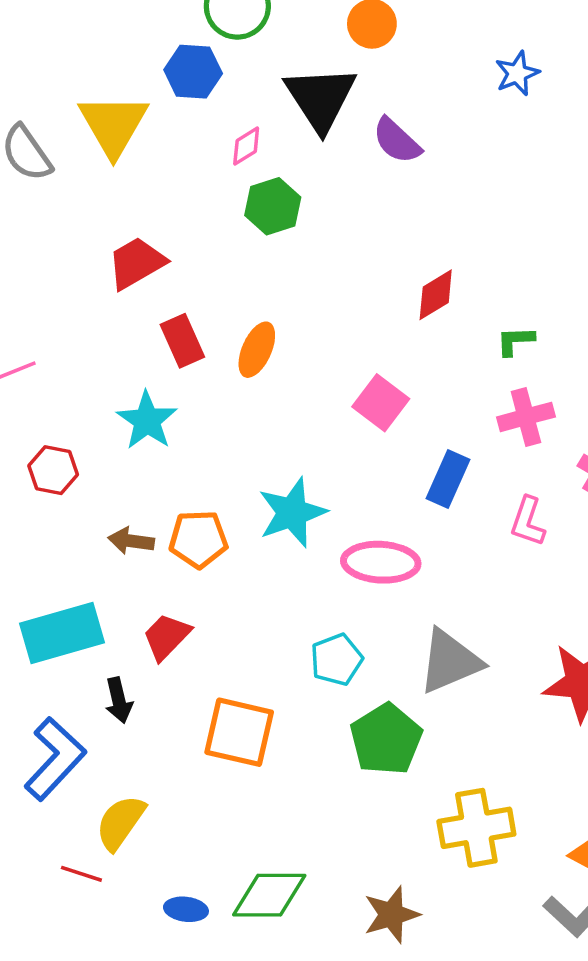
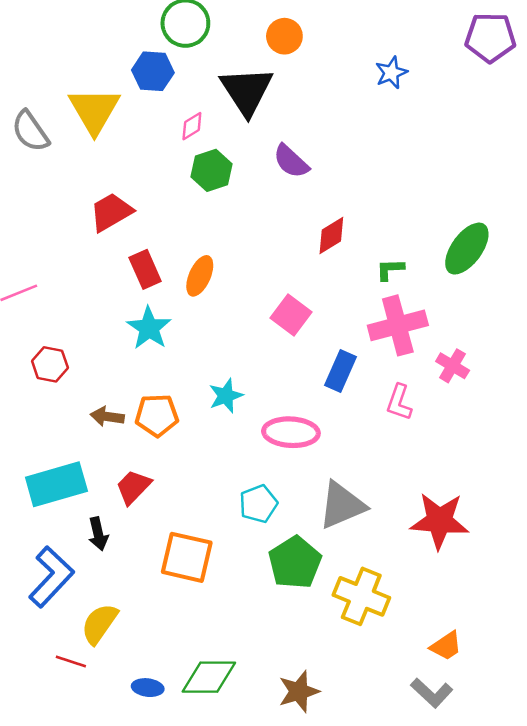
purple semicircle: (397, 141) -> (291, 161), moved
pink cross: (526, 417) -> (398, 325), size x1.4
cyan star: (147, 421) -> (149, 328), moved
cyan star: (292, 513) -> (226, 396), size x0.7
yellow cross: (476, 828) -> (361, 596), moved, turned 32

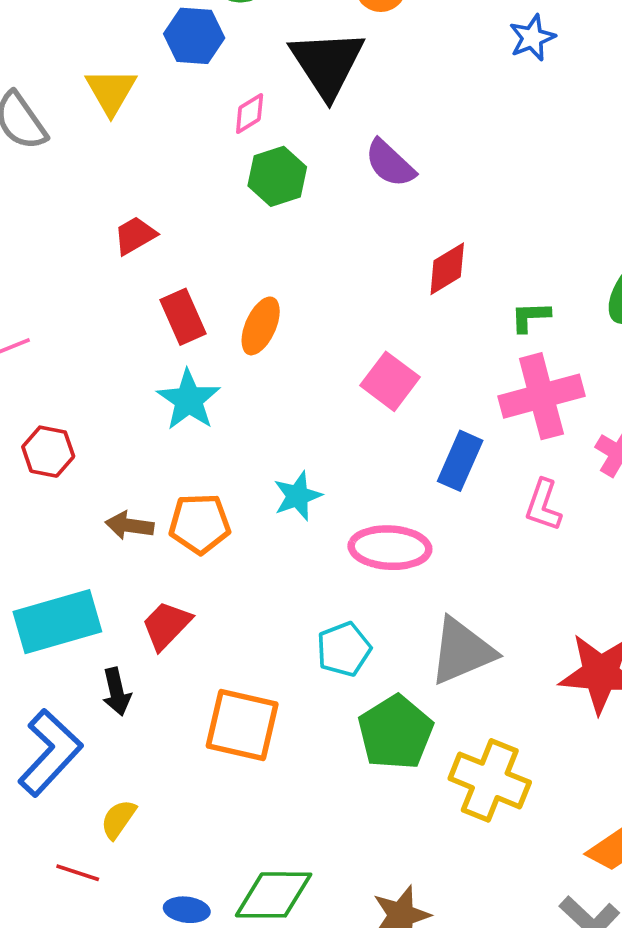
yellow triangle: (94, 110) -> (111, 91), size x0.7
red trapezoid: (111, 212) -> (135, 235), size x0.7
yellow semicircle: (99, 624) -> (118, 819), size x0.7

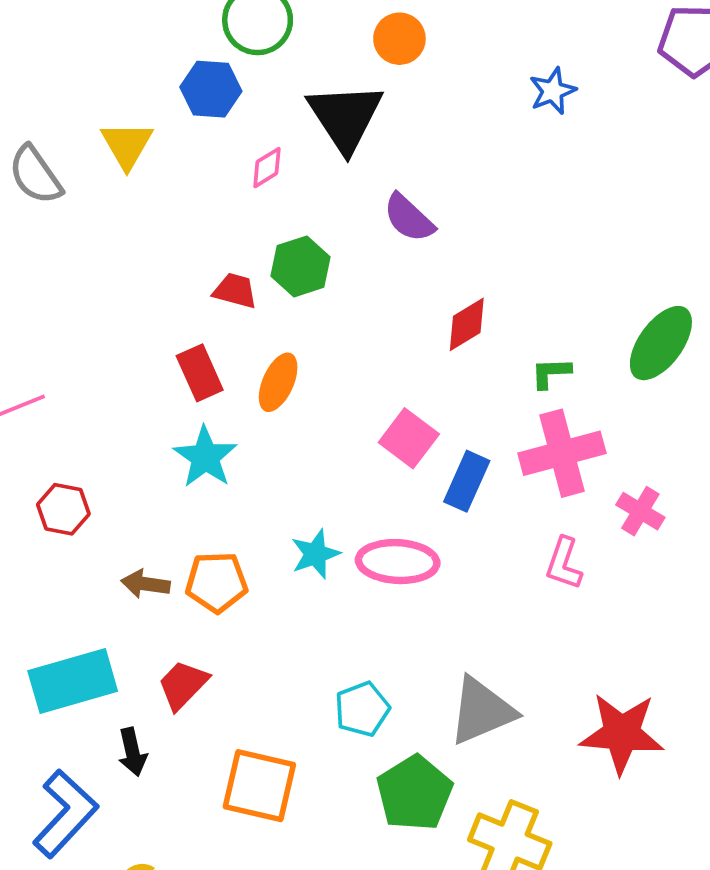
green hexagon: (277, 176) -> (301, 266), moved
red trapezoid: (135, 235) -> (235, 291), moved, turned 45
blue rectangle: (460, 461) -> (467, 481), moved
pink ellipse: (390, 548) -> (398, 562), moved

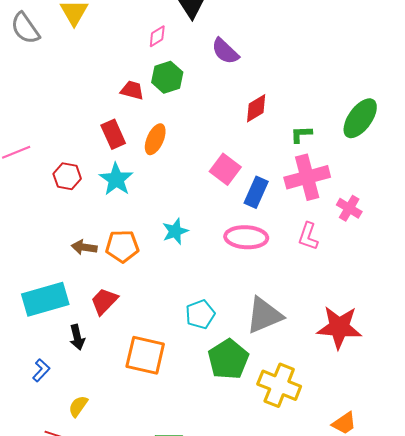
pink diamond: (267, 168) -> (157, 36), moved
red hexagon: (63, 509) -> (67, 176), moved
pink ellipse: (398, 562) -> (246, 237), moved
blue L-shape: (65, 814) -> (41, 370), size x0.5

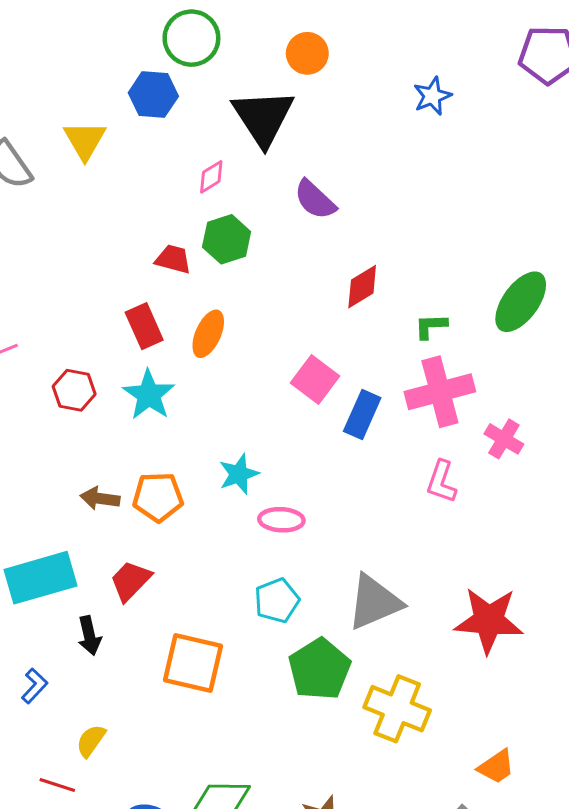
pink ellipse: (246, 237) -> (281, 520), moved, size x0.7

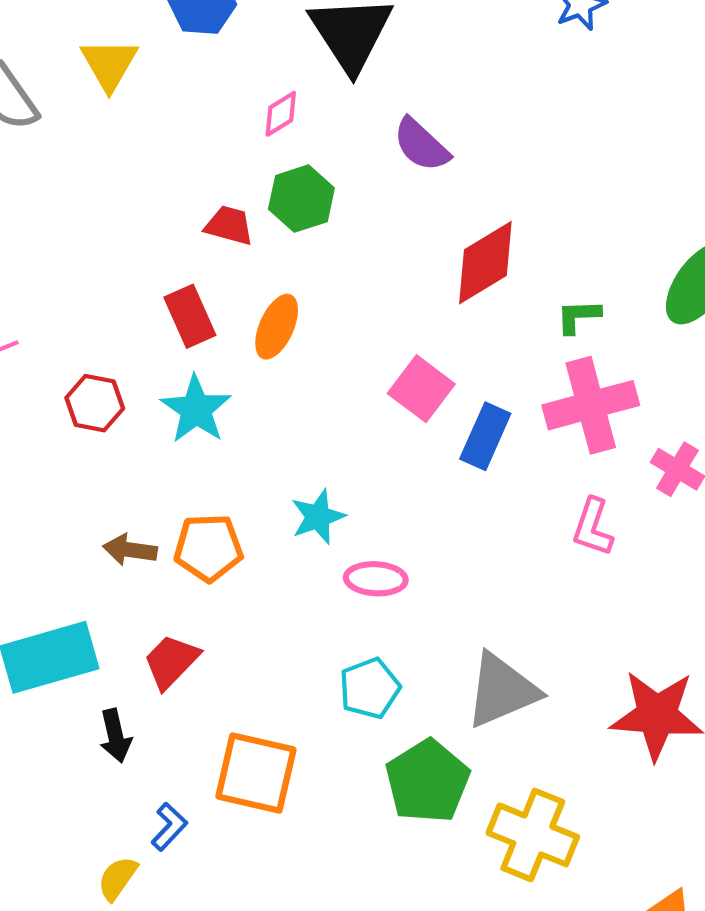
red diamond: (362, 287) -> (485, 263), size x1.4
blue L-shape: (34, 686) -> (169, 827), moved

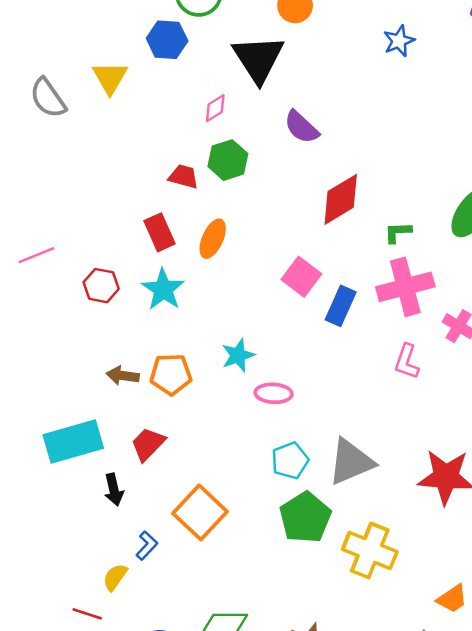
cyan pentagon: (370, 688) -> (290, 461), moved
orange square: (256, 773) -> (200, 512), turned 30

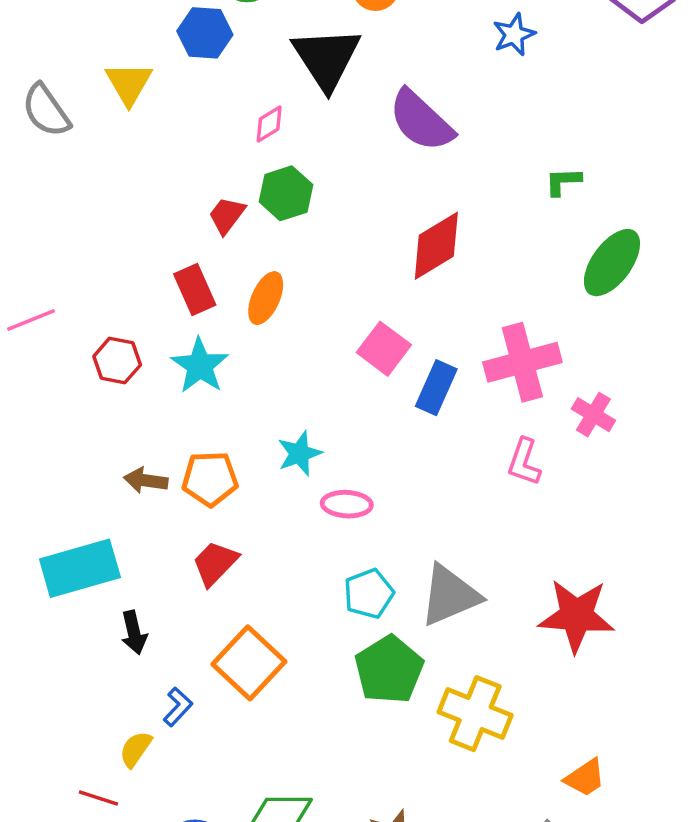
purple semicircle: (301, 127) -> (421, 121), moved, size x1.4
red trapezoid: (184, 177) -> (227, 215), turned -68
green L-shape: (398, 232) -> (563, 181), moved
red trapezoid: (148, 444) -> (215, 563), moved

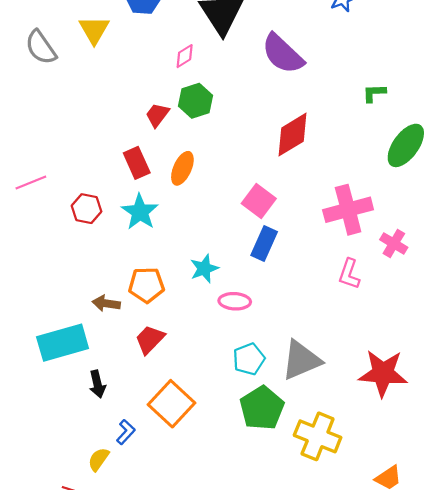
blue rectangle: (436, 388) -> (264, 243), moved
brown arrow: (146, 480) -> (106, 303), moved

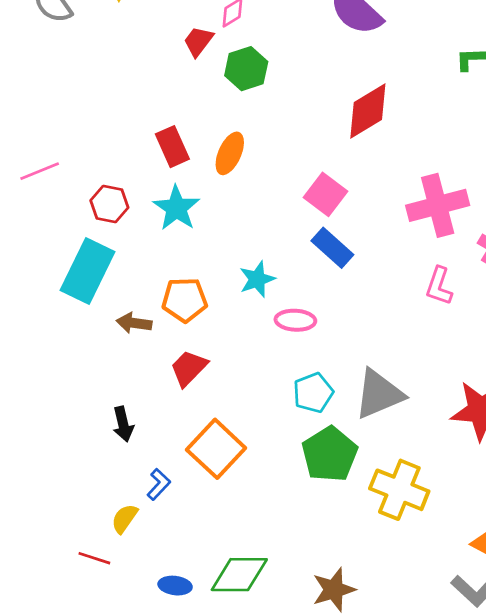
red trapezoid: (157, 115) -> (198, 41), moved
blue rectangle: (264, 243) -> (332, 248), turned -72
cyan rectangle: (63, 343) -> (88, 271), moved, turned -48

